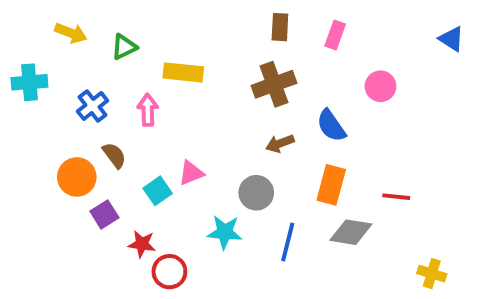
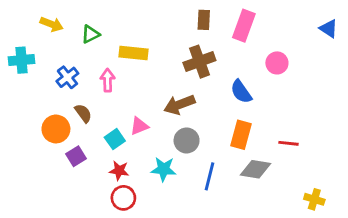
pink rectangle: (335, 35) -> (244, 26), size x1.5
brown arrow: (280, 143) -> (179, 105), moved, size x1.5
red star: (142, 244) -> (119, 171), moved

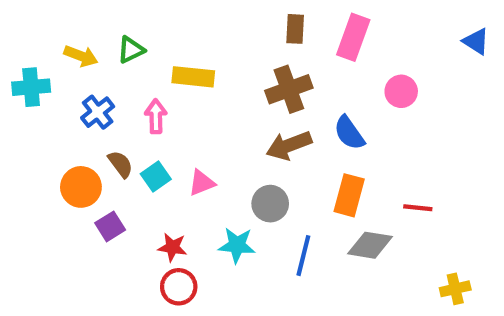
yellow arrow: (52, 24) -> (81, 56), moved
brown arrow: (179, 105) -> (289, 145), moved
cyan square: (115, 139) -> (156, 177), moved
yellow cross: (314, 199) -> (455, 289), turned -30

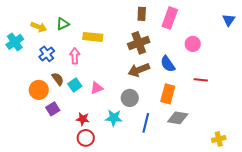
blue triangle: (476, 41) -> (229, 20), turned 32
cyan cross: (31, 87) -> (15, 42), turned -30
red line: (418, 208) -> (201, 80), moved

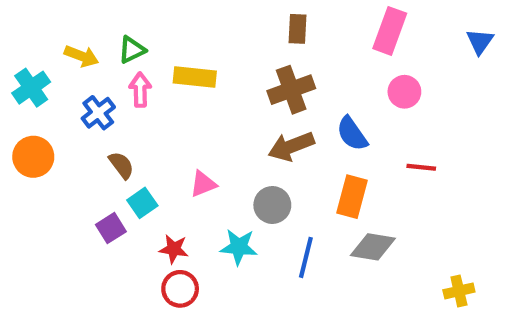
pink rectangle: (170, 18) -> (390, 31), moved
pink arrow: (75, 56) -> (140, 90), moved
cyan square: (75, 85) -> (142, 203), moved
orange circle: (39, 90) -> (33, 157), moved

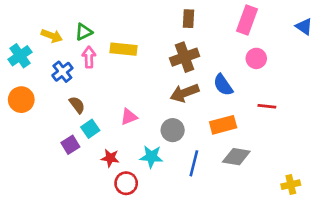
blue triangle: (480, 41) -> (304, 27), turned -30
orange rectangle: (352, 197) -> (223, 125), turned 60
red circle: (180, 289) -> (126, 183), moved

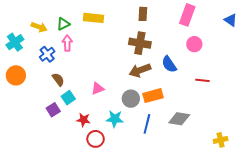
yellow rectangle: (123, 49) -> (94, 18), moved
brown cross: (185, 57) -> (140, 43), turned 30
orange rectangle: (223, 125) -> (153, 96), moved

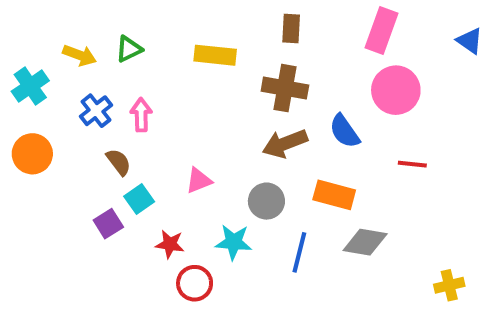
yellow rectangle: (94, 18) -> (215, 55), moved
pink arrow: (67, 43) -> (141, 115), moved
pink circle: (194, 44) -> (396, 90), size x1.5
orange rectangle: (153, 96) -> (334, 195), moved, turned 30

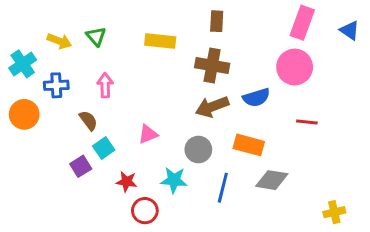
pink rectangle: (381, 31) -> (302, 23), moved
green triangle: (129, 49) -> (96, 36), turned -45
blue cross: (96, 111) -> (56, 85), moved, turned 35
blue semicircle: (344, 131) -> (256, 98), turned -72

